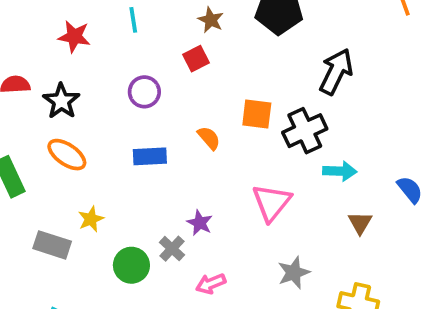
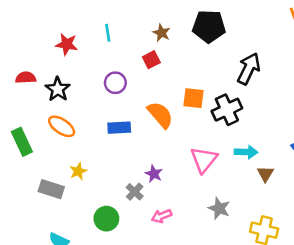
orange semicircle: (209, 138) -> (160, 115), size x1.6
cyan arrow: (340, 171) -> (246, 152), moved
green circle: (131, 265) -> (106, 219), moved
gray star: (294, 273) -> (219, 208), turned -30

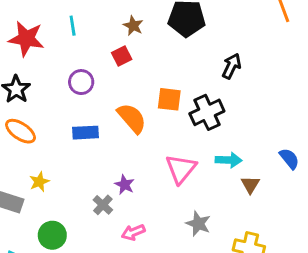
red star: (67, 44) -> (26, 39), size x1.4
black arrow: (249, 69) -> (231, 66), size x0.7
green circle: (106, 219) -> (52, 235), moved

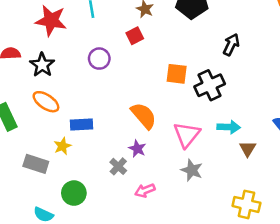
orange semicircle: (132, 118) -> (144, 116), moved
blue rectangle: (86, 133) -> (81, 125), moved
gray star: (198, 224) -> (192, 170), moved

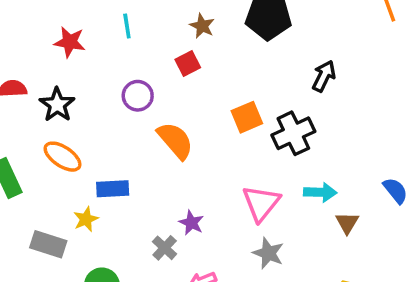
red star: (51, 20) -> (70, 42), size x0.7
orange square: (177, 74) -> (247, 117), turned -30
orange semicircle: (144, 116) -> (175, 140), moved

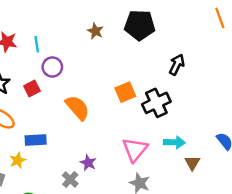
cyan line: (127, 26) -> (37, 44), moved
red square: (188, 63) -> (32, 89), moved
purple circle: (138, 96) -> (52, 67), moved

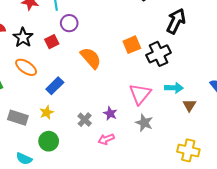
black arrow: (177, 65) -> (176, 21), size x1.4
blue rectangle: (36, 140) -> (55, 86), turned -42
yellow star: (18, 160) -> (47, 112), moved
purple star: (88, 163) -> (110, 113), moved

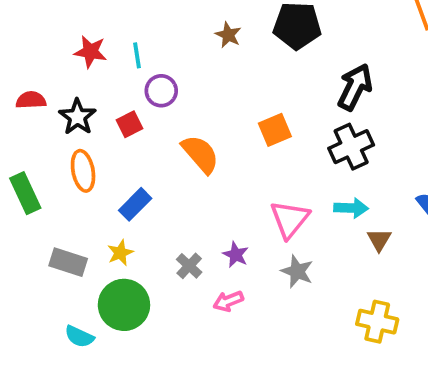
black cross: (159, 54) -> (351, 147), moved
orange ellipse: (26, 67) -> (83, 171), turned 45
green circle: (49, 141) -> (124, 305), size x1.4

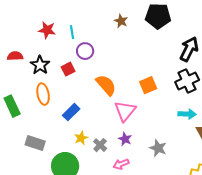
orange square: (275, 130) -> (148, 85), moved
pink triangle: (290, 219) -> (125, 111), moved
yellow star: (120, 253) -> (81, 138), moved

